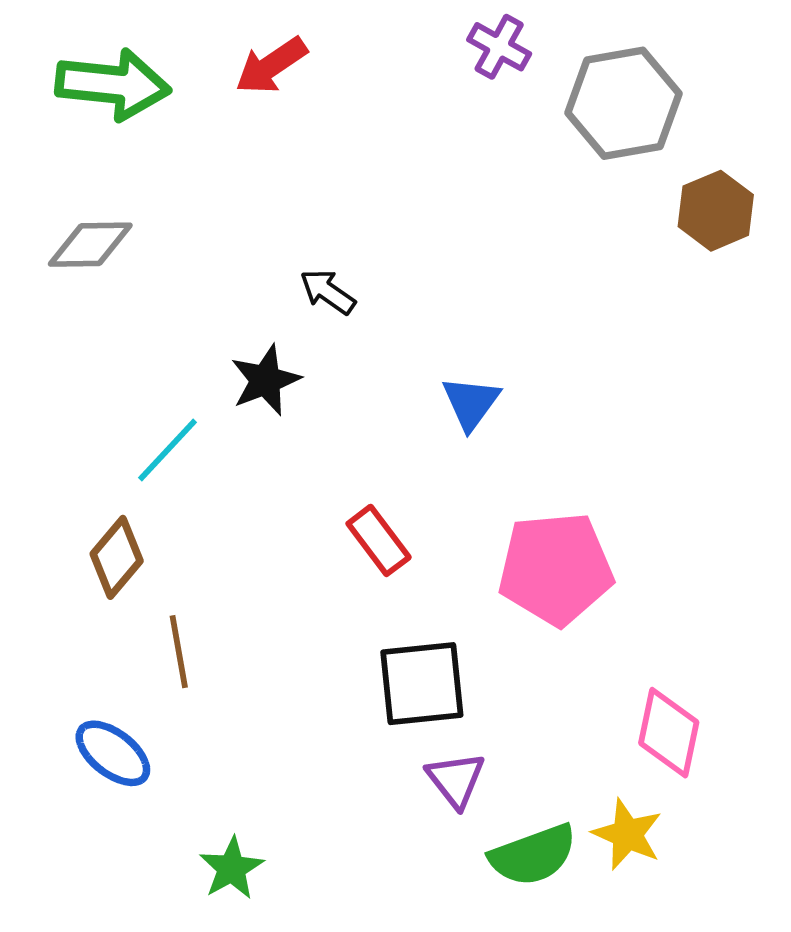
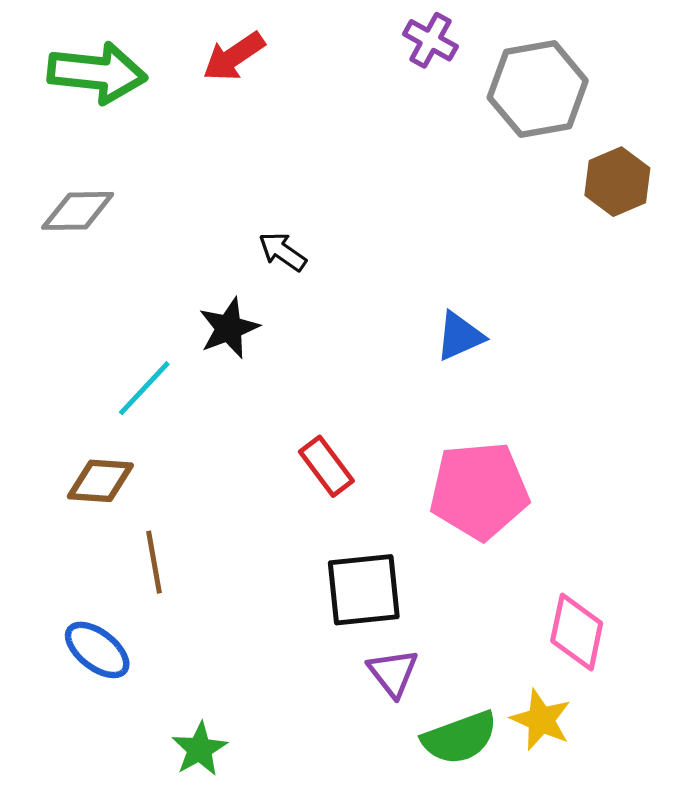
blue triangle: (471, 403) -> (460, 336), moved, turned 30
brown diamond: (117, 557) -> (100, 481), turned 54

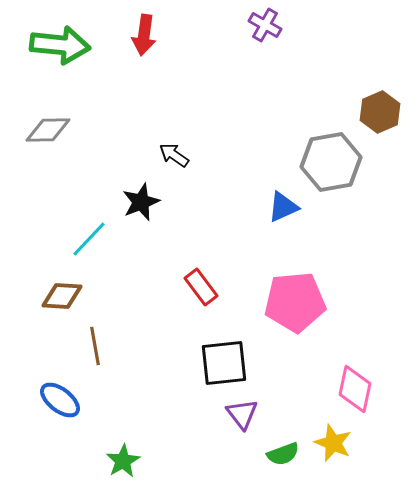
red arrow: (234, 57) -> (144, 35), turned -48
gray hexagon: (538, 89) -> (331, 162), moved
green semicircle: (460, 738) -> (283, 454), size x0.7

